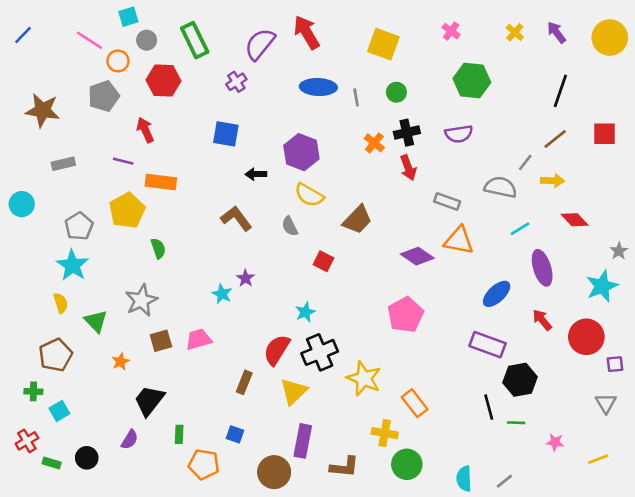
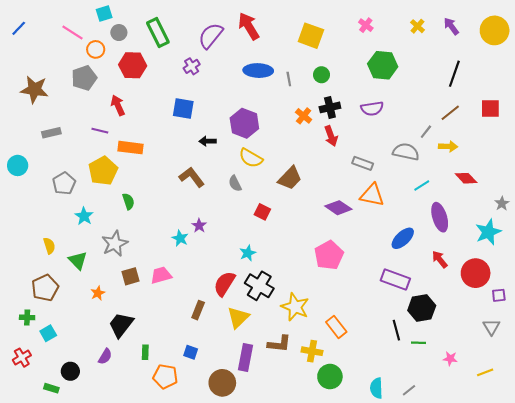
cyan star: (72, 265) -> (84, 216), moved, size x0.7
black cross: (320, 352) -> (259, 286), turned -36
green rectangle: (52, 463) -> (51, 388), moved
brown L-shape: (344, 467) -> (279, 344), moved

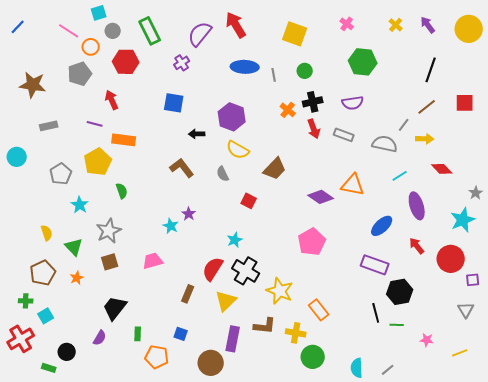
gray rectangle: (363, 163) -> (344, 135), moved
brown square: (130, 276) -> (110, 262), moved
orange star: (98, 293) -> (77, 278), moved
red cross: (22, 358) -> (21, 339), size x1.5

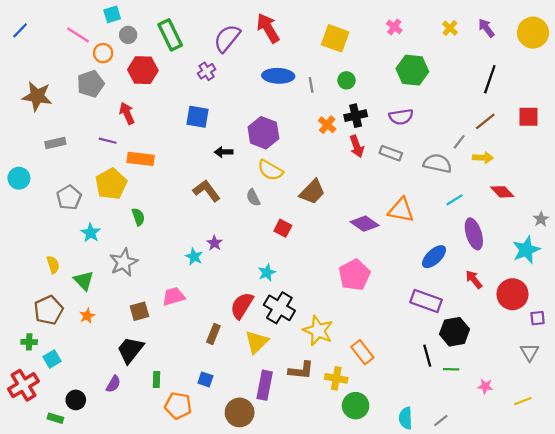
brown square: (110, 262) -> (139, 311), moved

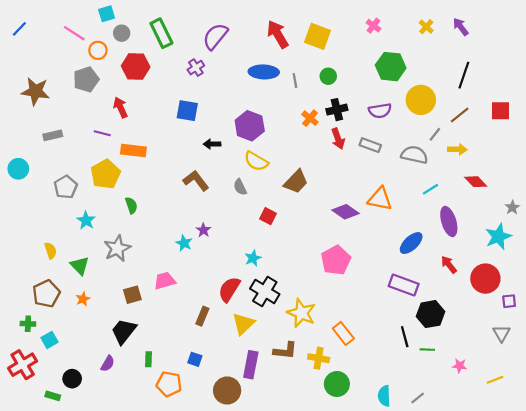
red arrow: (268, 28) -> (278, 34), moved
yellow circle: (533, 33) -> (421, 100), moved

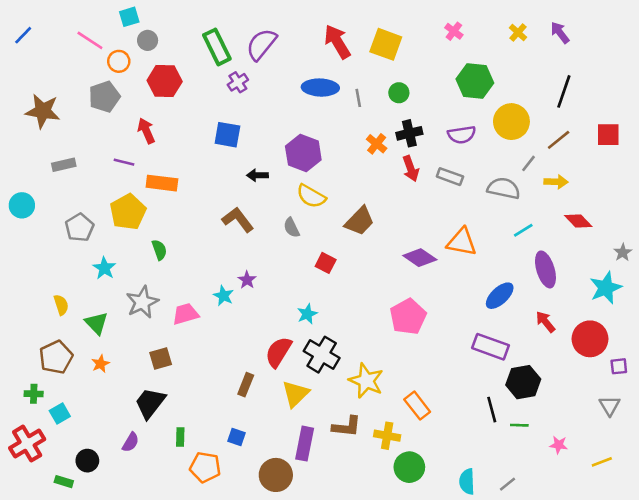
green rectangle: (161, 33) -> (217, 47), moved
pink trapezoid: (165, 281) -> (186, 314), moved

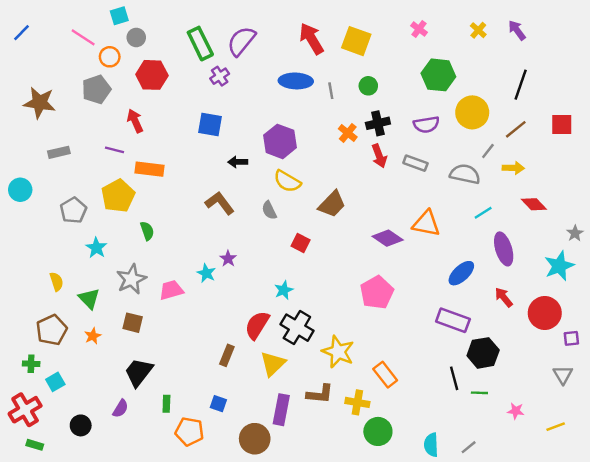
brown square: (161, 358) -> (133, 323), moved, turned 30
green rectangle: (64, 482) -> (35, 445), moved

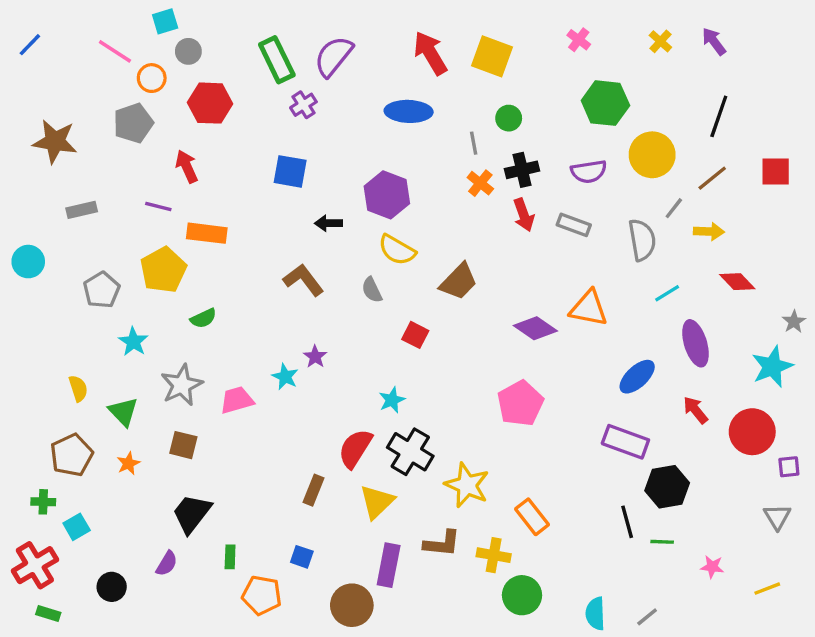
gray line: (331, 91) -> (474, 143), moved
gray semicircle: (465, 174) -> (642, 240), turned 68
green semicircle: (147, 231) -> (203, 318), turned 84

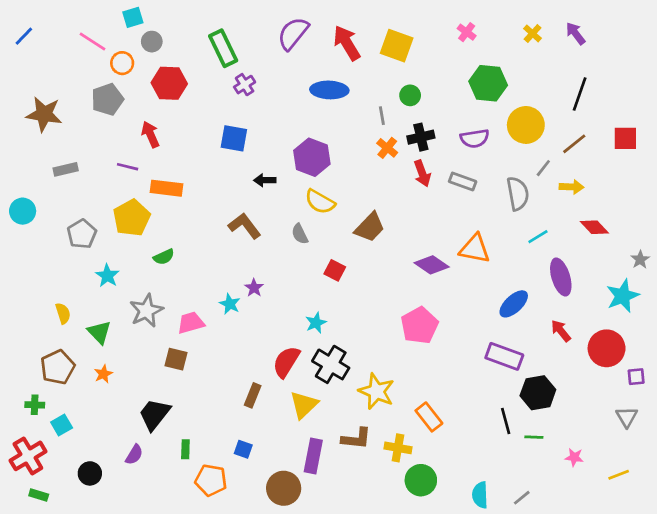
purple semicircle: (333, 56) -> (293, 33), moved
brown square: (183, 445) -> (176, 359), moved

